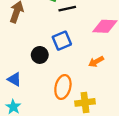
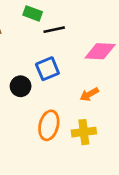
yellow cross: (85, 102) -> (84, 132), moved

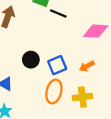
black line: (54, 30) -> (58, 14), turned 35
blue square: (47, 69) -> (57, 65), moved

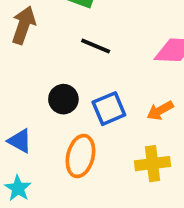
black line: (58, 14) -> (96, 46), moved
orange ellipse: (54, 91) -> (80, 156), moved

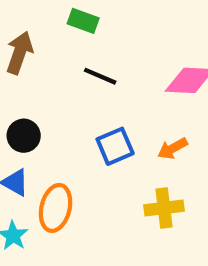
black circle: (63, 99) -> (24, 136), moved
orange ellipse: (80, 156) -> (56, 208), moved

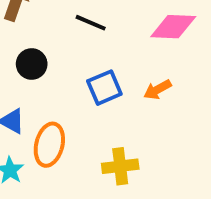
black circle: (24, 136) -> (32, 64), moved
yellow cross: (164, 208) -> (120, 166), moved

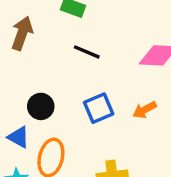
black circle: (32, 64) -> (41, 106), moved

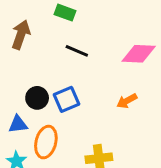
blue square: (99, 108) -> (66, 99), moved
blue triangle: (19, 137) -> (18, 124), turned -36

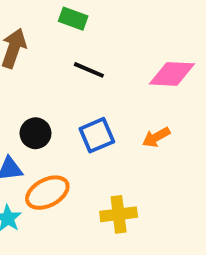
blue square: (66, 99) -> (97, 135), moved
orange ellipse: (46, 142) -> (47, 193), turned 48

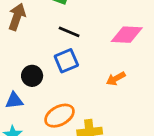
blue square: (97, 135) -> (66, 61), moved
orange ellipse: (47, 193) -> (59, 116), moved

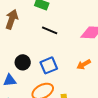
blue square: (66, 61) -> (49, 65), moved

